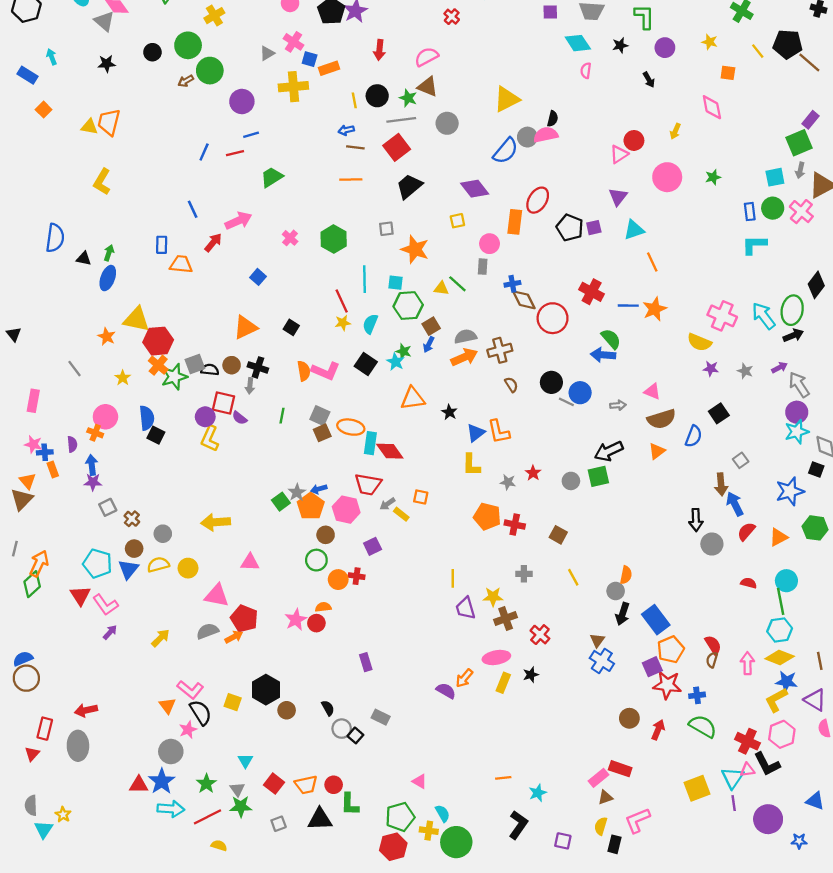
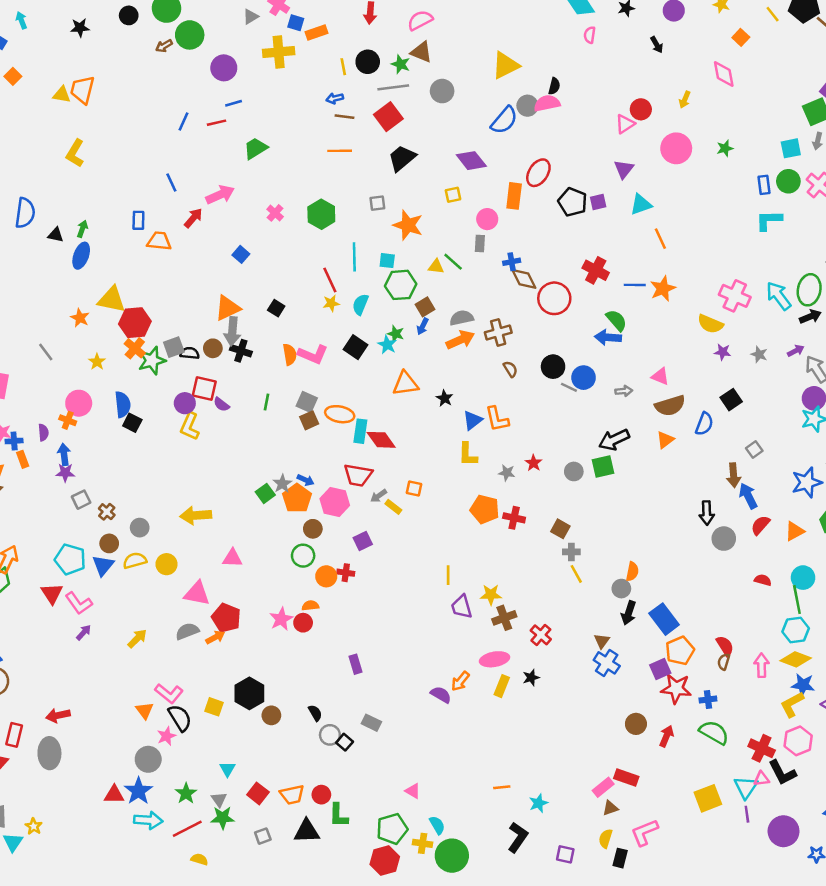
orange square: (728, 73) -> (741, 37), turned 35
gray arrow: (250, 386) -> (232, 331), moved, size x1.6
blue arrow: (319, 489) -> (306, 480), turned -140
gray cross: (524, 574) -> (571, 552), moved

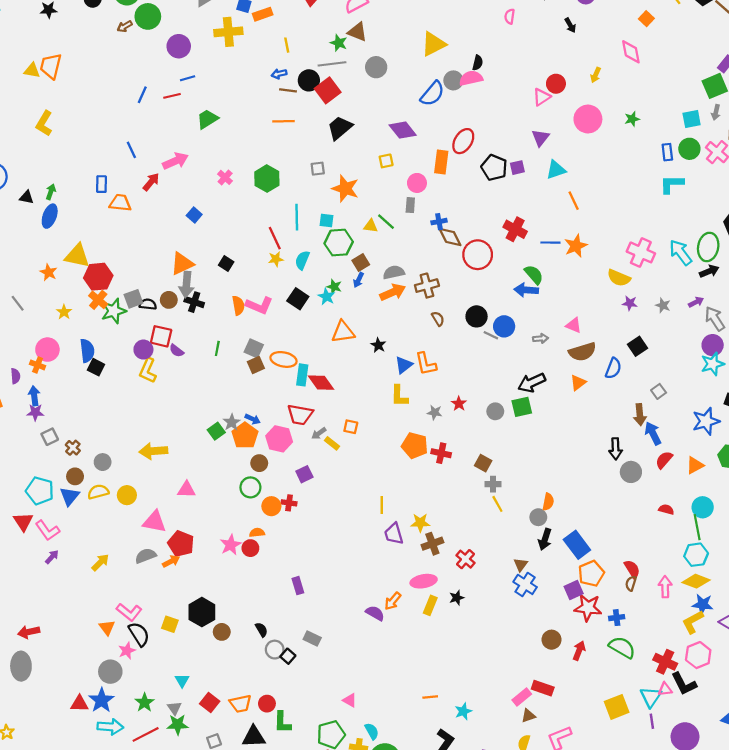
black circle: (368, 62) -> (309, 80), moved

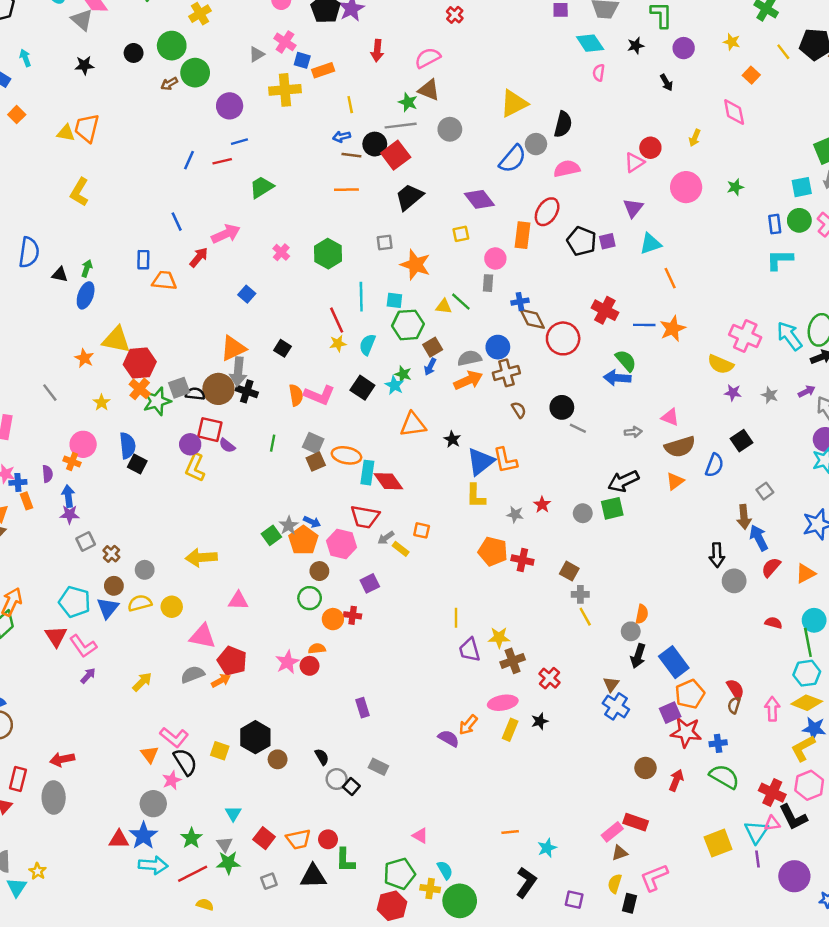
black semicircle: (478, 63) -> (563, 124), size x1.5
pink semicircle: (471, 78) -> (567, 169), moved
brown circle: (169, 300) -> (218, 389), size x1.6
blue circle: (504, 326) -> (498, 347), moved
blue triangle: (404, 365) -> (481, 462), size x1.4

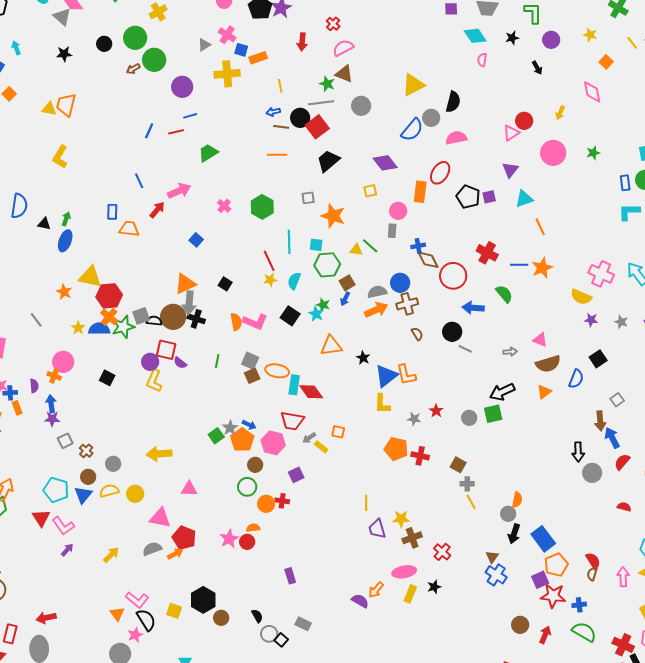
red cross: (455, 15) -> (333, 24), moved
blue arrow: (617, 378) -> (473, 308), moved
blue semicircle: (127, 446) -> (99, 329), moved, turned -85

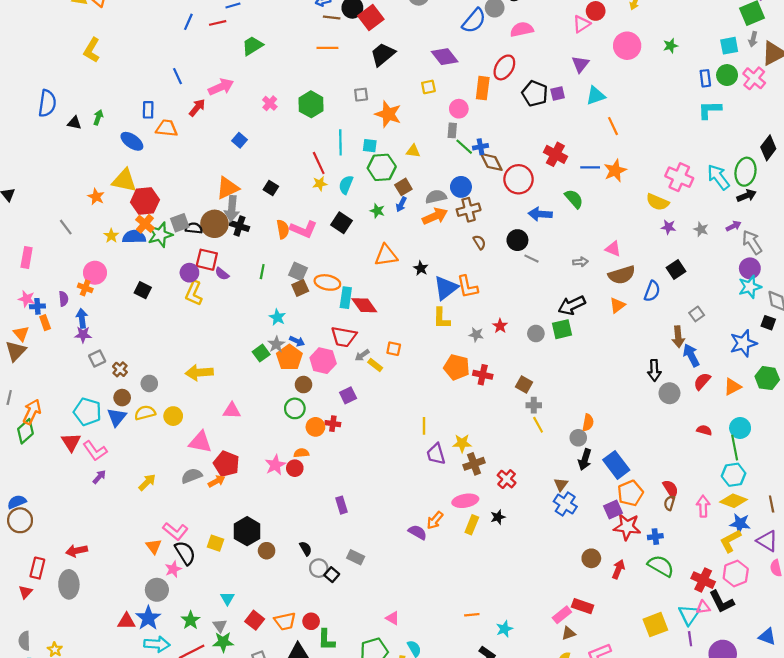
blue ellipse: (65, 241) -> (132, 141), moved, turned -75
green line: (370, 246) -> (464, 147), moved
cyan star: (316, 314) -> (277, 317), moved

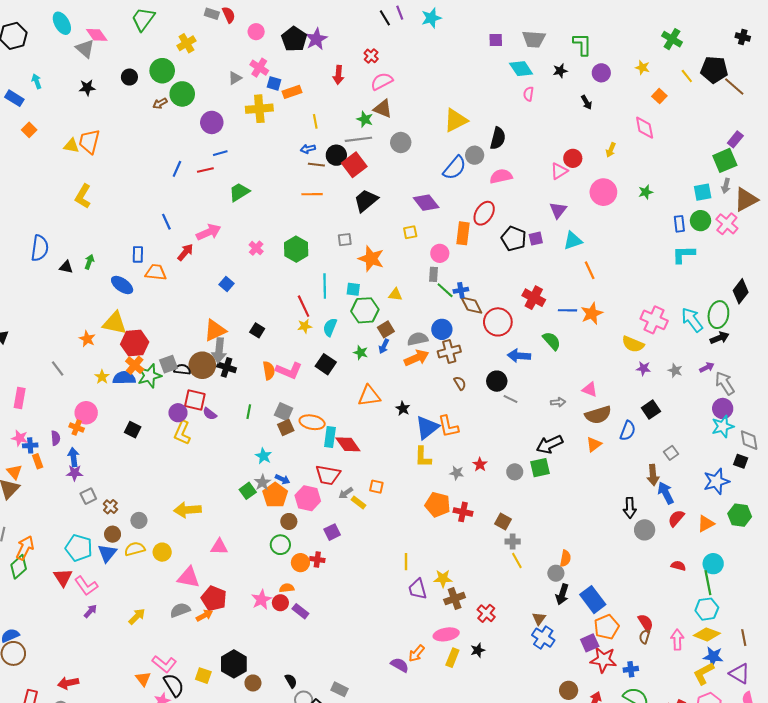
purple rectangle: (342, 505) -> (300, 611), moved, turned -35

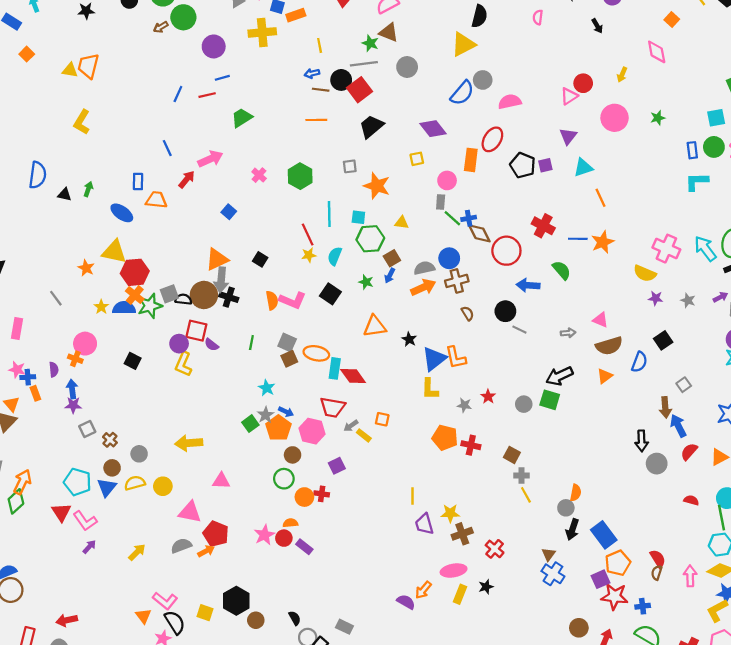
black semicircle: (498, 138) -> (479, 16), moved
green square: (540, 468) -> (550, 400), turned 30

